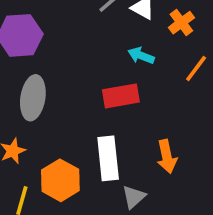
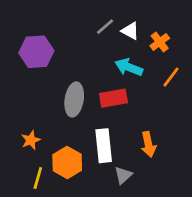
cyan arrow: (141, 56) -> (129, 67), size x1.4
gray ellipse: (33, 98) -> (74, 99), moved

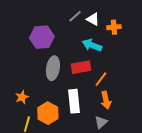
orange cross: (160, 42) -> (114, 27), turned 32
purple hexagon: (36, 52) -> (42, 37), moved
orange line: (171, 77) -> (101, 79), moved
gray triangle: (123, 175) -> (101, 122), moved

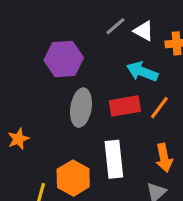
orange line: (101, 79) -> (159, 108), moved
orange star: (22, 97) -> (18, 139), moved

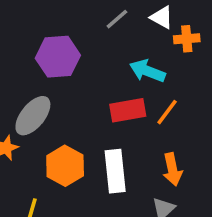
white triangle: (144, 31) -> (162, 17), moved
gray ellipse: (81, 108) -> (33, 116), moved, turned 30
orange hexagon: (73, 178) -> (65, 166), moved

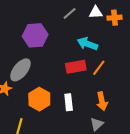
white triangle: (162, 17) -> (96, 12), turned -32
orange cross: (187, 39) -> (115, 18), moved
white rectangle: (115, 171) -> (69, 102), size x0.7

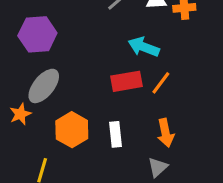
purple hexagon: (35, 35) -> (37, 34), moved

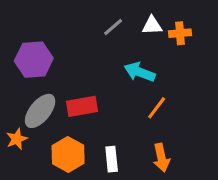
red rectangle: (127, 81) -> (82, 106), moved

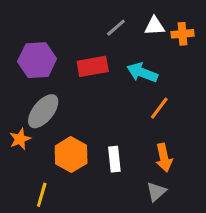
red rectangle: (82, 106) -> (93, 66), moved

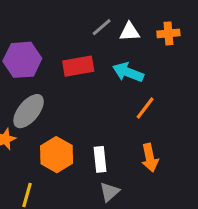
white triangle: (155, 26) -> (130, 32), moved
gray triangle: (156, 192) -> (109, 192), moved

